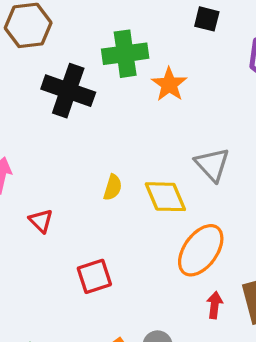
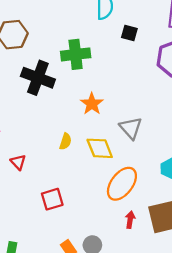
orange star: (169, 84) -> (92, 104), moved

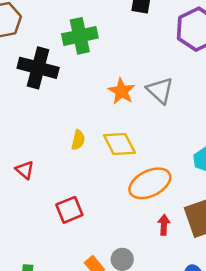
orange star: (92, 104) -> (122, 91), moved
gray triangle: (131, 128) -> (160, 90), moved
orange ellipse: (122, 184) -> (150, 183), turned 32

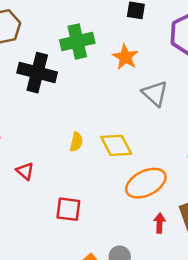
orange star: (122, 91) -> (125, 57), moved
red square: (69, 210) -> (68, 209), turned 30

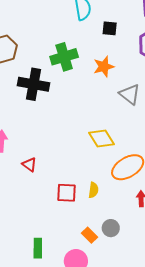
orange star: (125, 57) -> (104, 67), turned 30
yellow semicircle: (76, 142) -> (93, 190), moved

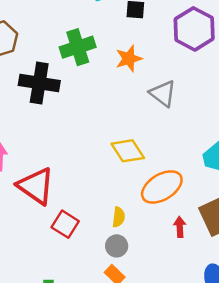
red triangle: (29, 165) -> (36, 186), size x2.0
red square: (67, 193) -> (65, 224), moved, turned 30
gray circle: (111, 228) -> (117, 246), moved

